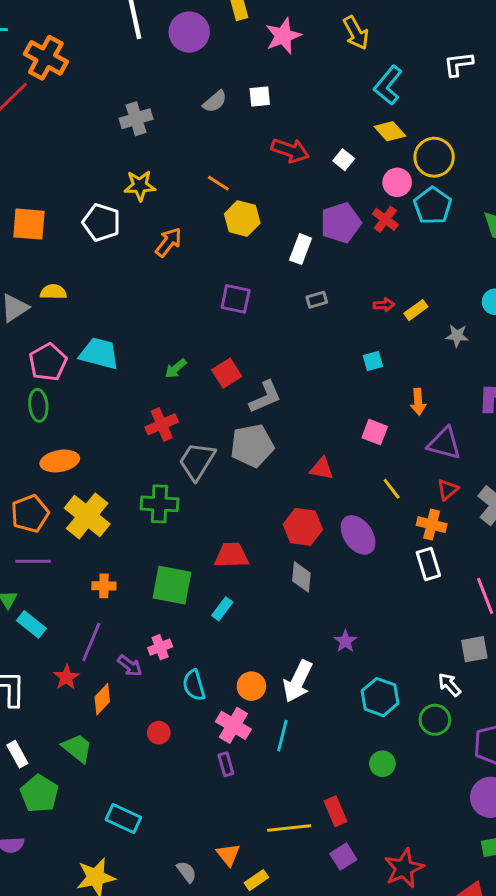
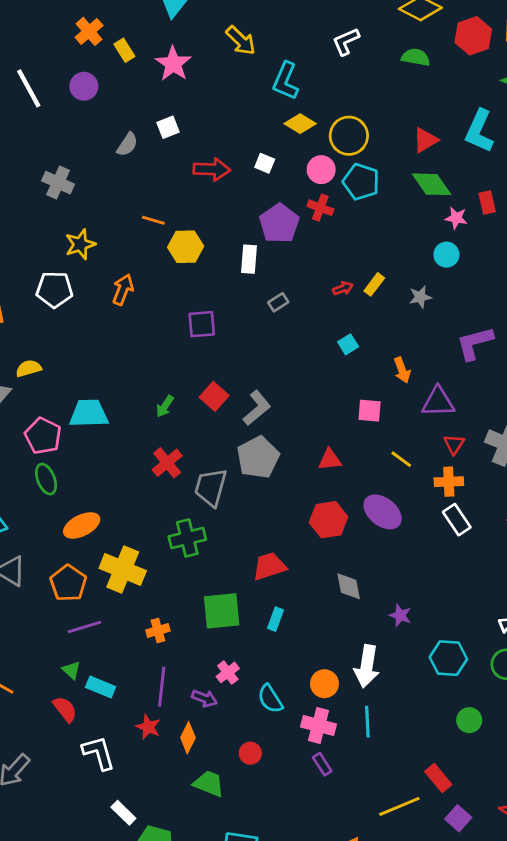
purple circle: (189, 32) -> (84, 86), size x0.7
gray cross: (136, 119) -> (58, 183), turned -32
gray diamond: (301, 577) -> (349, 586), moved
green trapezoid: (77, 748) -> (209, 784), moved

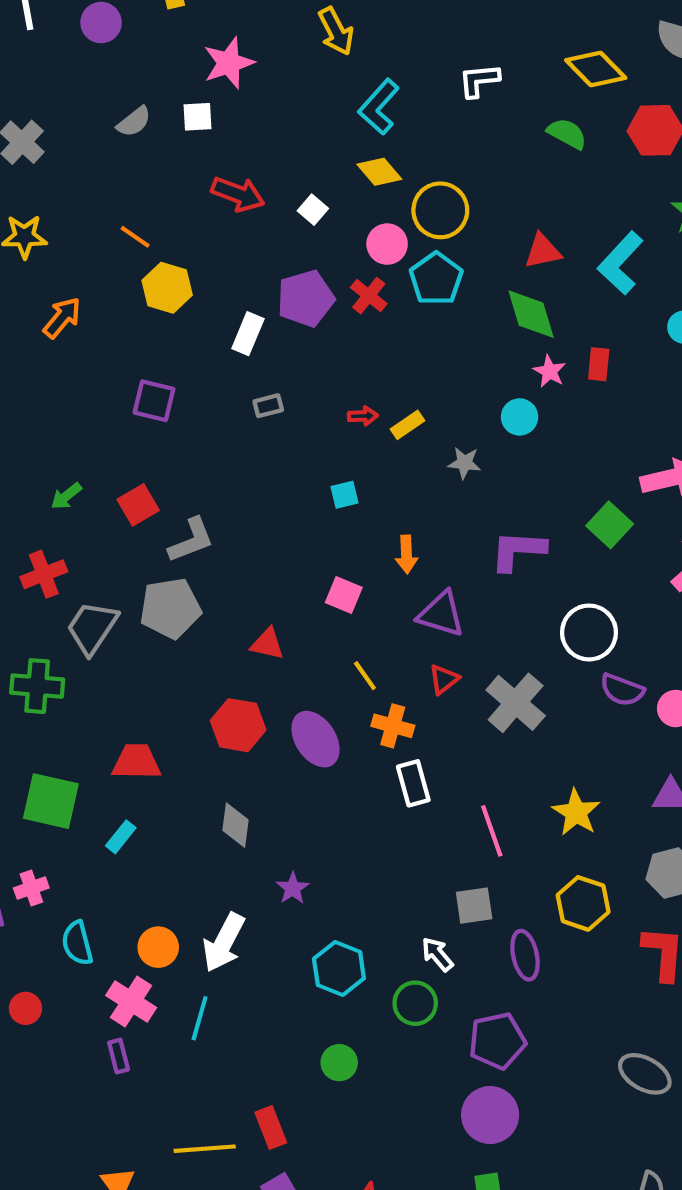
pink star: (173, 64) -> (229, 63), moved
orange cross: (449, 482) -> (393, 726), moved

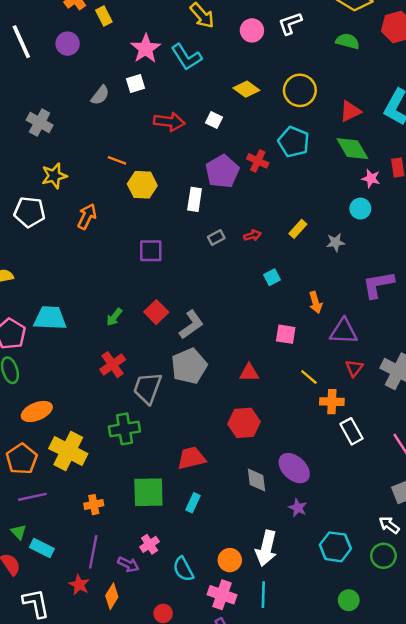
cyan L-shape: (379, 107) -> (186, 57), moved, turned -60
yellow circle: (440, 210) -> (300, 90), moved
pink circle: (387, 244) -> (252, 30), moved
red arrow: (363, 416) -> (252, 235), moved
purple ellipse: (316, 739) -> (294, 468), moved

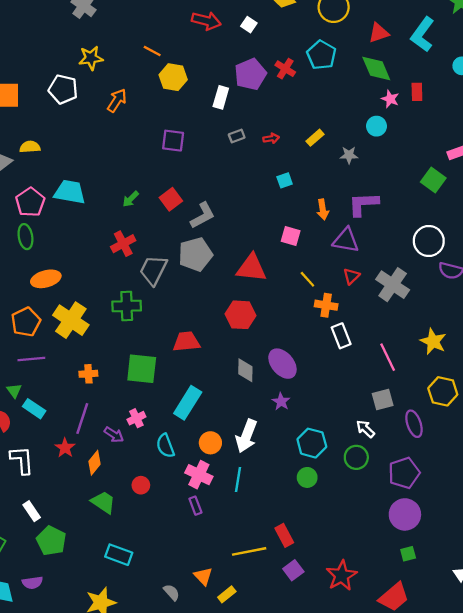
purple L-shape: (378, 285) -> (363, 204), moved
red triangle: (249, 373) -> (251, 268), size x1.6
cyan rectangle: (193, 503) -> (188, 403), moved, size x1.8
green circle: (349, 600) -> (307, 477), moved

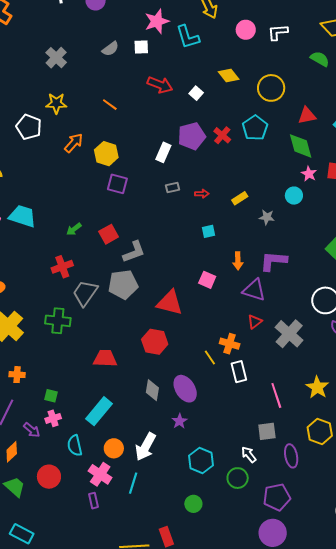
yellow hexagon: (173, 77) -> (106, 154), moved
yellow line: (307, 279) -> (210, 357), moved
green square: (142, 369) -> (51, 396), moved, size x0.5
green circle: (307, 477) -> (193, 504), moved
red circle: (141, 485) -> (49, 477), size x1.5

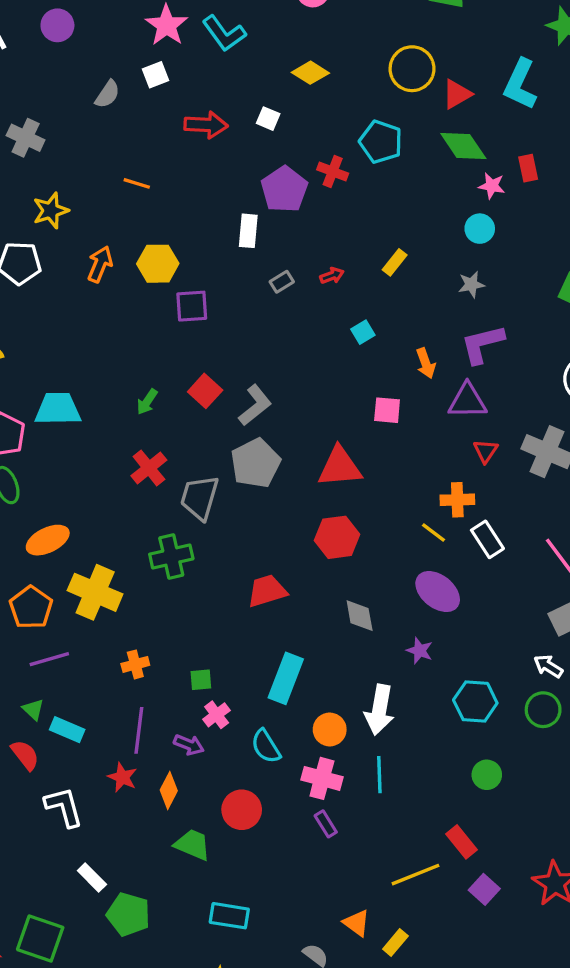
yellow circle: (271, 88) -> (412, 69), moved
gray star: (267, 217) -> (471, 284), moved
purple ellipse: (185, 389) -> (438, 592), moved

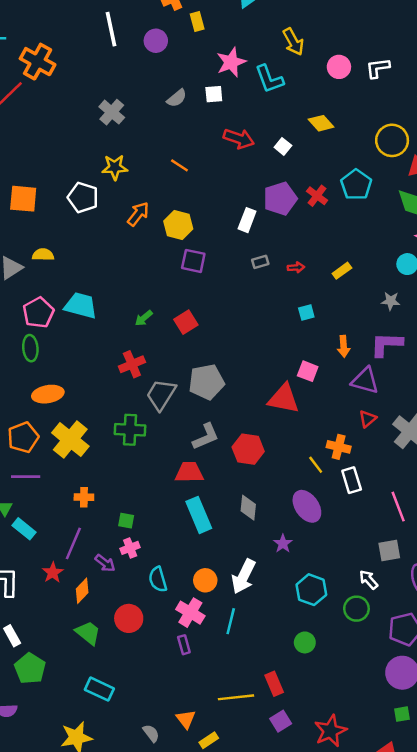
gray L-shape: (255, 405) -> (206, 437), moved
red triangle: (340, 467) -> (284, 399), moved
cyan rectangle: (286, 678) -> (199, 515), moved, turned -60

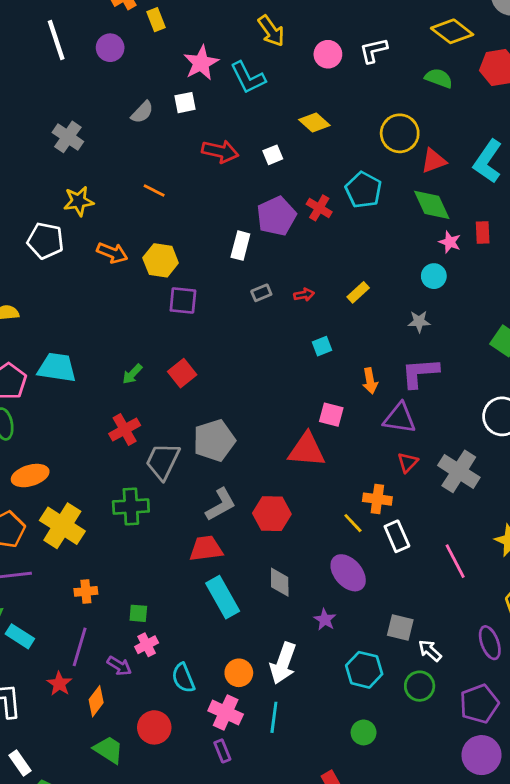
white square: (283, 146) -> (273, 155), turned 35
orange arrow: (138, 214) -> (112, 253), turned 80
gray square: (389, 551) -> (400, 627), moved, turned 30

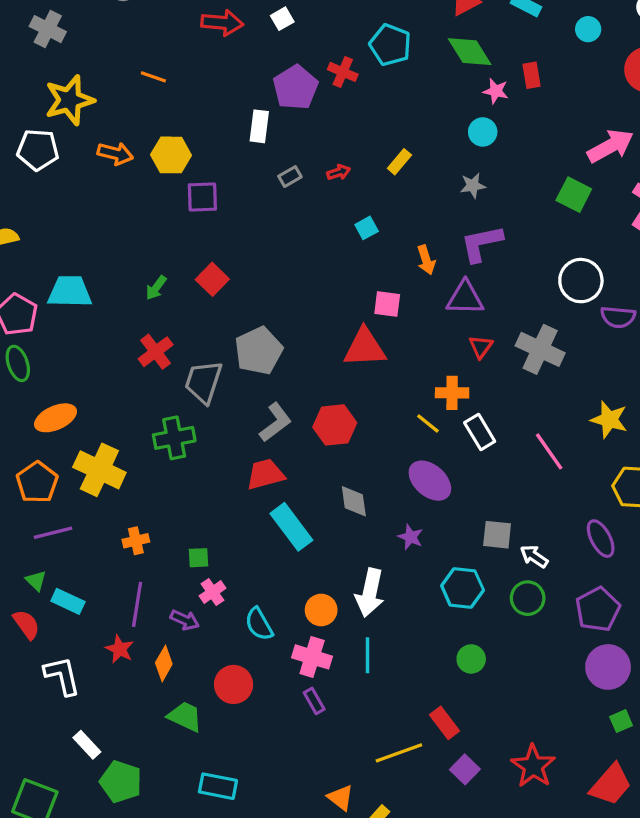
yellow star: (79, 201) -> (69, 100), size x1.4

